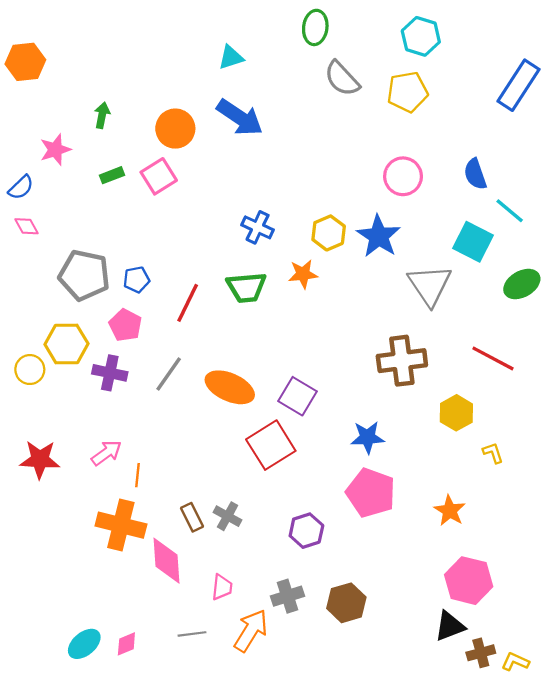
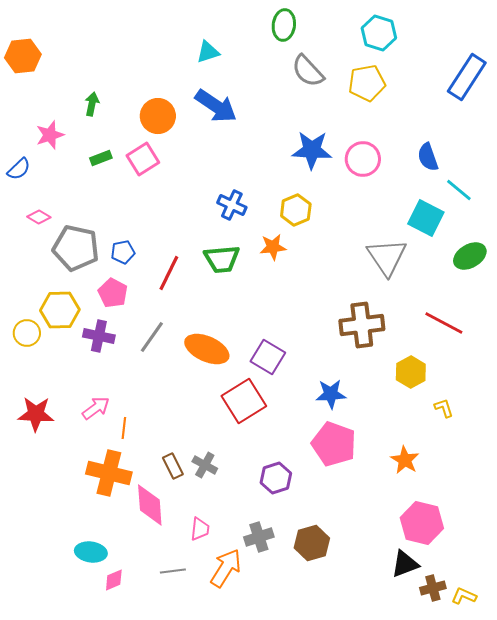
pink diamond: (26, 226) -> (39, 217), moved, turned -30
blue star: (379, 236) -> (312, 150), moved, turned -30
cyan ellipse: (84, 644) -> (91, 552), moved, turned 48

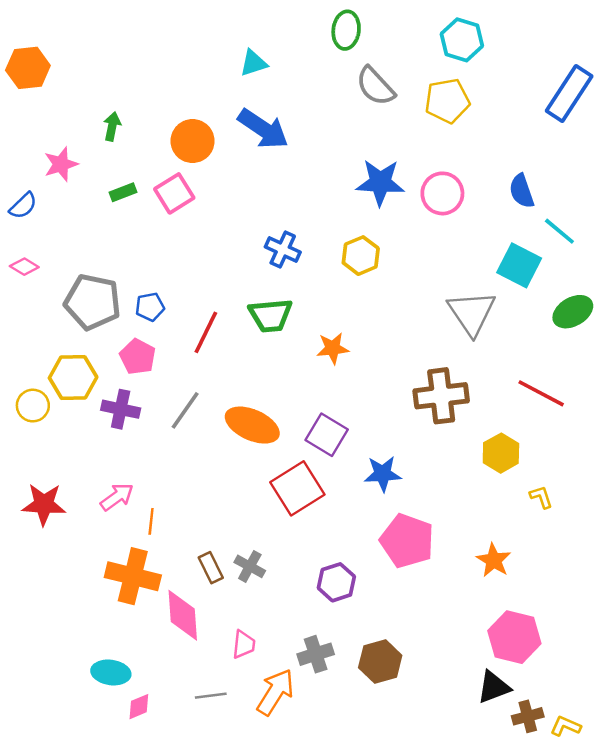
pink diamond: (39, 217) -> (24, 267), moved
orange star: (273, 247) -> (333, 348), moved
blue star: (331, 394) -> (383, 474), moved

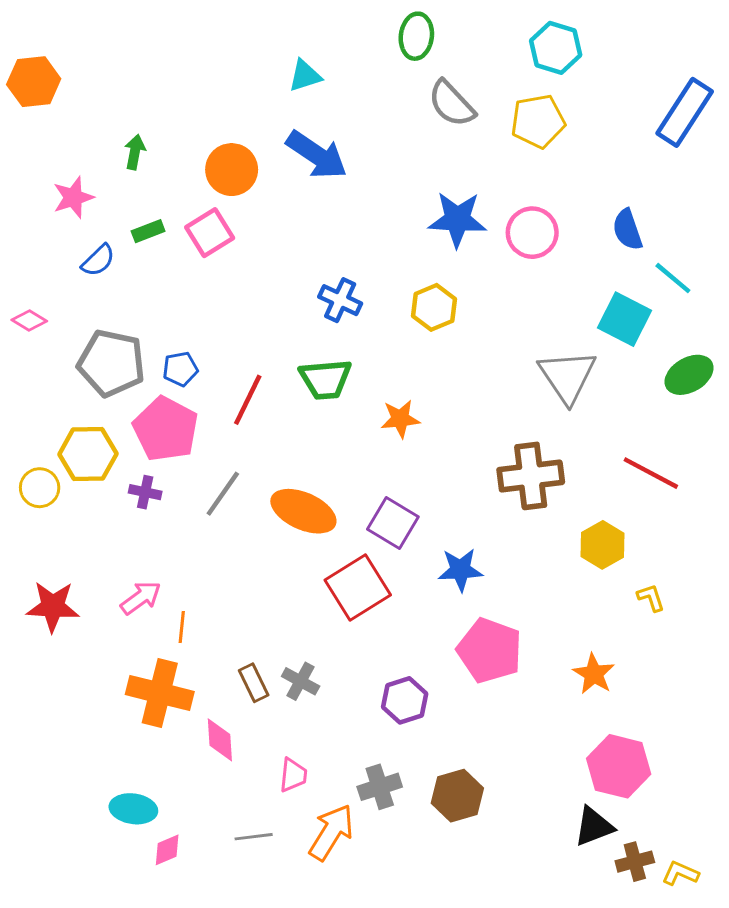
blue semicircle: (23, 206) -> (98, 260), moved
pink pentagon: (138, 357) -> (166, 429), size x1.5
purple cross: (121, 409) -> (145, 492), size x0.7
pink diamond: (183, 615) -> (220, 740), size x0.7

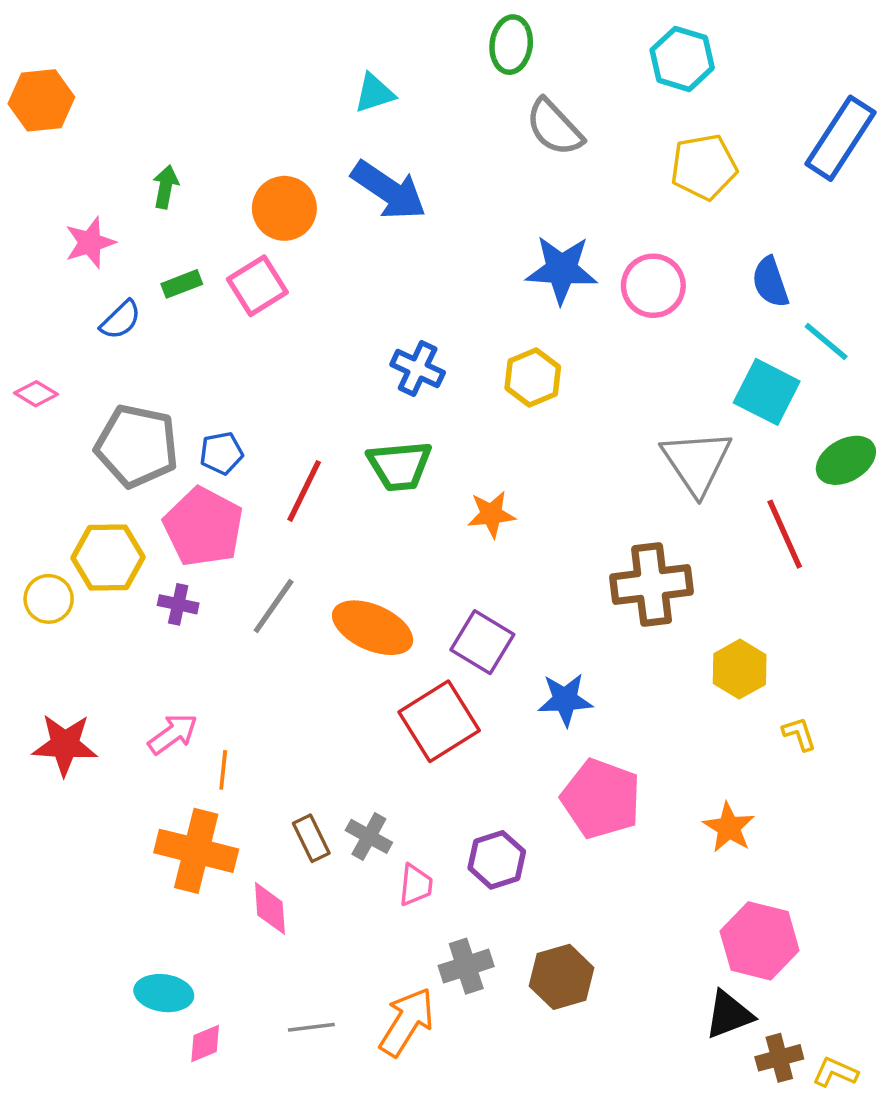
yellow pentagon: (538, 121) -> (704, 167), moved
red line: (651, 473) -> (785, 534), moved, turned 38
pink trapezoid: (293, 775) -> (416, 885), moved

